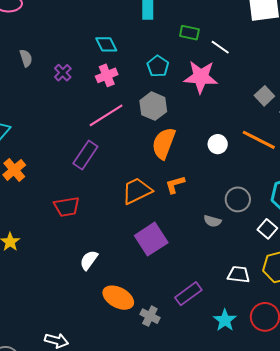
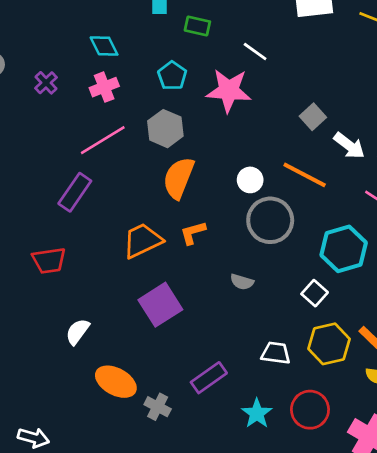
green rectangle: (189, 33) -> (197, 26), moved
gray circle: (238, 199) -> (270, 220), moved, size x1.4

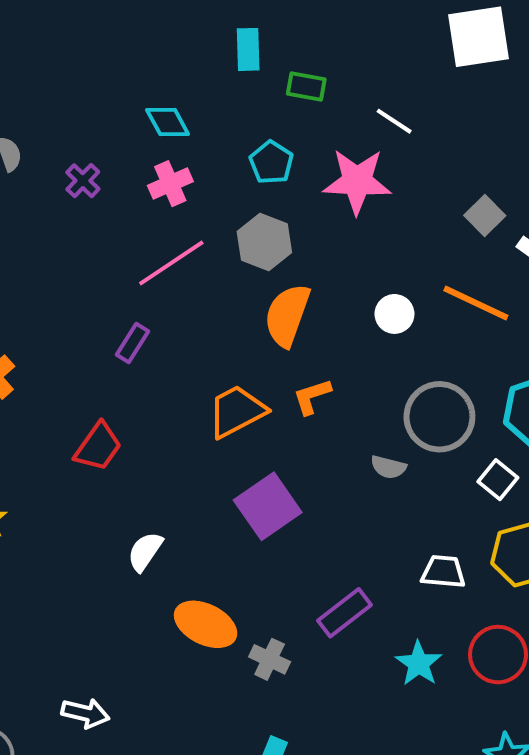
purple rectangle: (75, 192) -> (133, 343), size x0.7
gray circle: (270, 220) -> (439, 417), moved
red trapezoid: (49, 261) -> (98, 447), turned -44

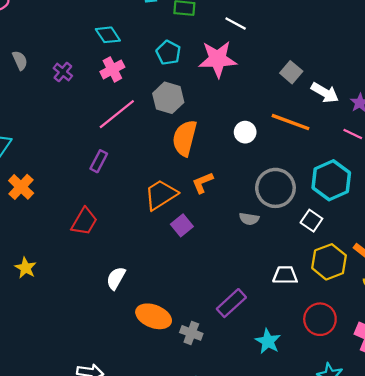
purple square: (268, 506) -> (182, 225), moved, size x0.6
cyan star: (419, 663) -> (268, 341), moved

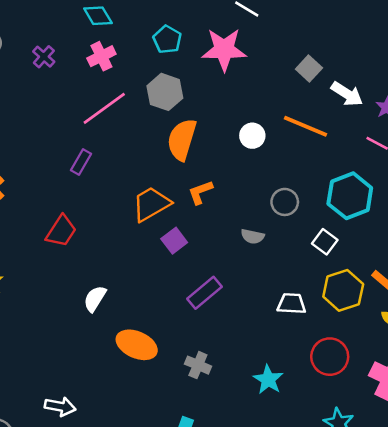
gray circle: (275, 188) -> (285, 202), size x0.6
purple rectangle: (231, 303) -> (205, 293), moved
gray cross: (191, 333) -> (198, 365), moved

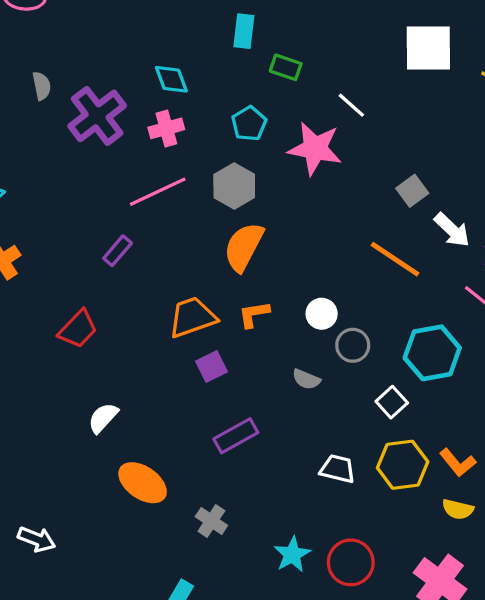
purple cross: (44, 57) -> (97, 116), size x2.0
white circle: (252, 136) -> (322, 314), moved
red circle: (330, 357) -> (351, 562), moved

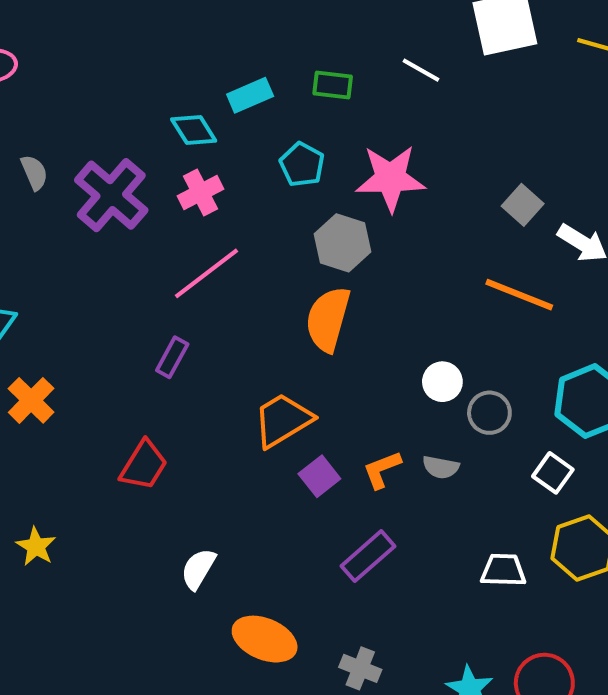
cyan rectangle: (244, 31) -> (250, 95), moved, turned 72
white line: (351, 105) -> (421, 70), moved
gray hexagon: (234, 186) -> (343, 243), moved
orange L-shape: (254, 314) -> (382, 470), moved

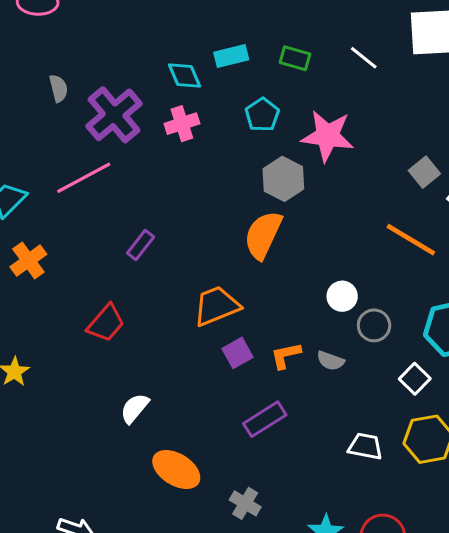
pink line: (207, 273) -> (84, 178), moved

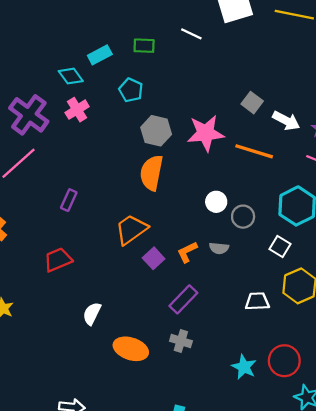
pink star: (328, 136) -> (206, 133), moved
red trapezoid: (106, 323) -> (58, 260), turned -140
gray cross: (245, 503) -> (181, 341), moved

